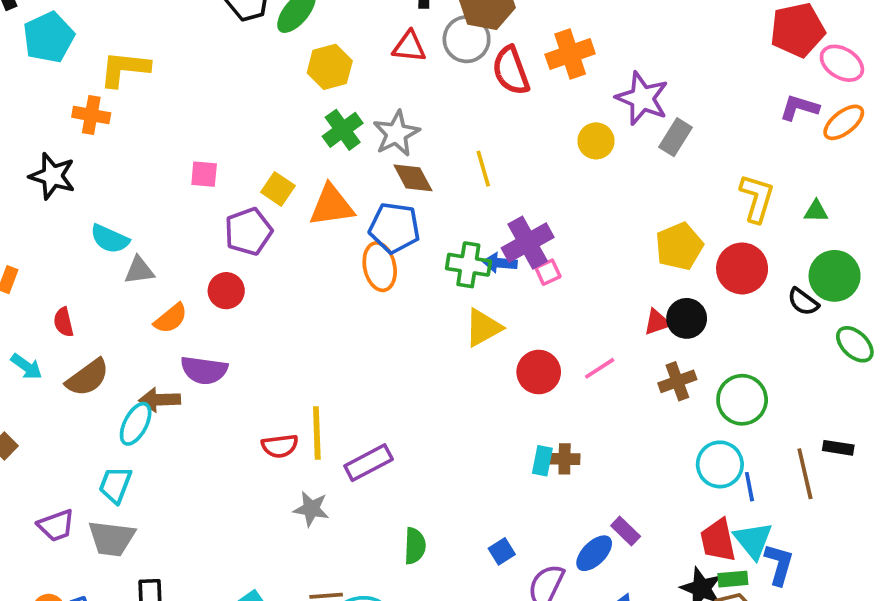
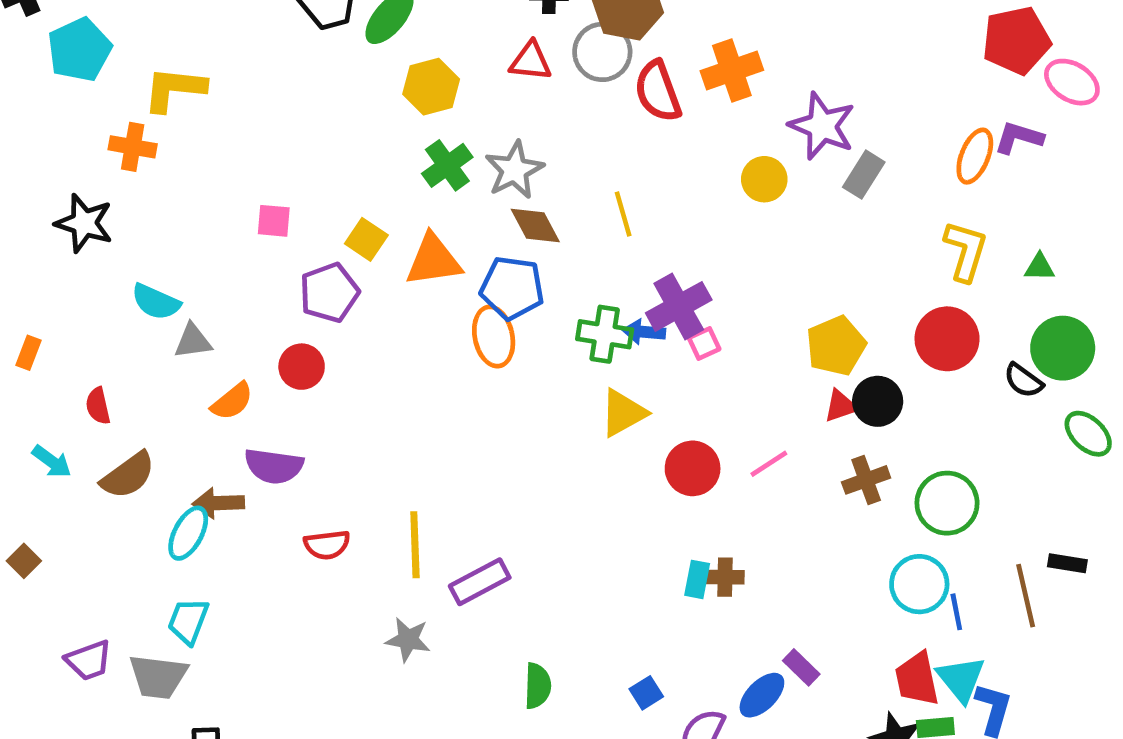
orange ellipse: (844, 122) -> (975, 156), moved, turned -30
yellow pentagon: (679, 246) -> (836, 346), moved
red semicircle: (280, 446) -> (327, 545), moved
cyan trapezoid: (115, 485) -> (188, 621), moved

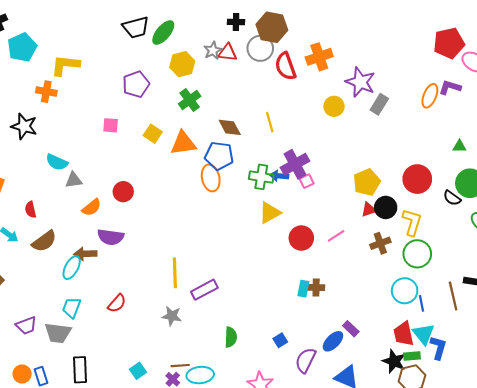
gray star: (514, 170) -> (213, 50), moved, size x0.7
yellow L-shape: (966, 251) -> (412, 222), moved
purple pentagon: (329, 293) -> (136, 84), moved
red semicircle: (327, 545) -> (117, 303), moved, turned -42

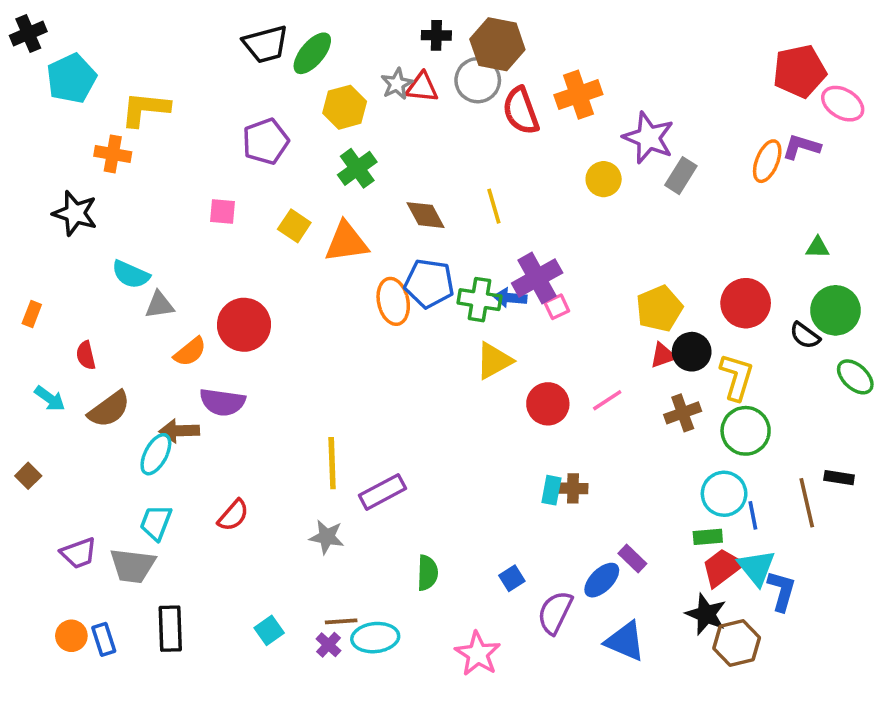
blue pentagon: (219, 156) -> (429, 283), moved
red circle: (123, 192) -> (244, 325), size x1.5
red trapezoid: (404, 334) -> (722, 567), turned 65
green rectangle: (412, 356) -> (708, 537), moved

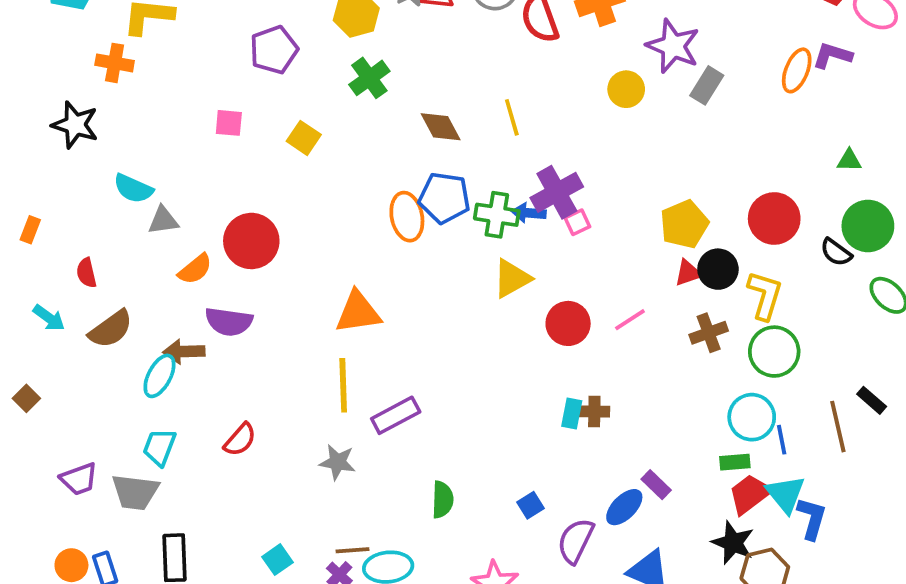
orange triangle: (346, 242) -> (358, 312), moved
black rectangle: (839, 478) -> (872, 400), turned 32

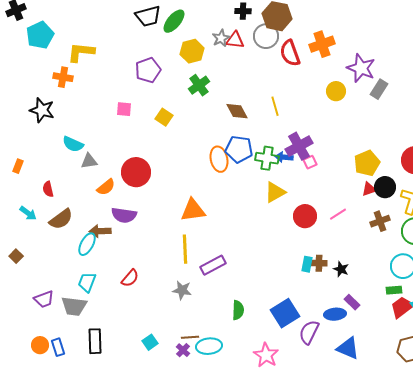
blue square: (531, 505) -> (285, 313), size x2.0
blue ellipse: (624, 507) -> (335, 314), turned 40
black star: (733, 543) -> (341, 269), moved, size x0.7

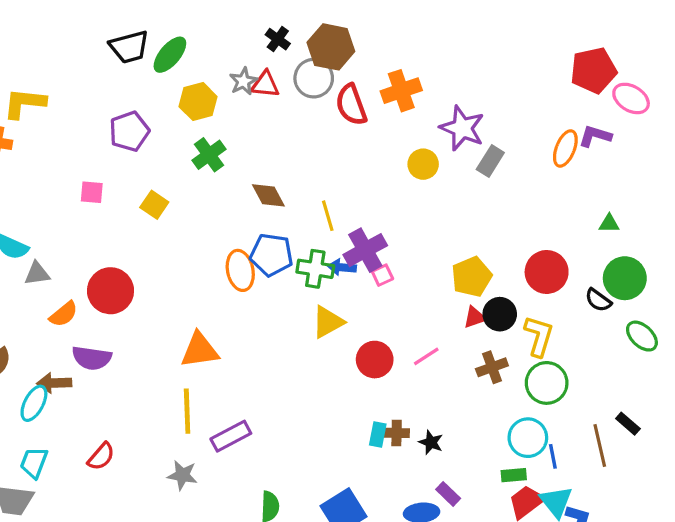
black cross: (243, 11) -> (278, 39), turned 35
yellow line: (275, 106) -> (328, 216), moved

